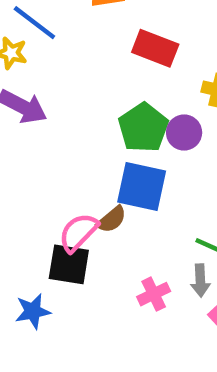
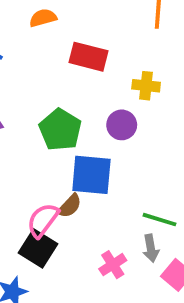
green pentagon: (143, 128) -> (60, 130), moved
black square: (69, 264) -> (38, 248), turned 30

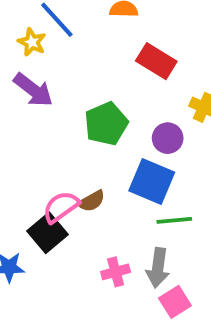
blue square: (91, 175) -> (152, 182), moved
green line: (159, 220) -> (174, 220), moved, turned -40
gray arrow: (151, 248) -> (158, 268), size x1.4

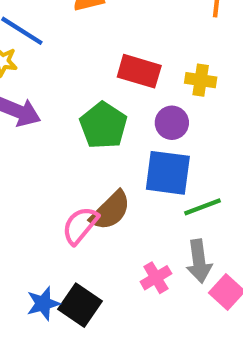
red rectangle: (156, 61) -> (139, 71), moved
brown semicircle: (92, 201) -> (110, 211), size x1.5
black square: (47, 233) -> (80, 305), moved

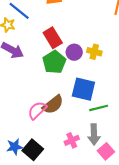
red rectangle: (139, 71) -> (53, 38), moved, turned 36
yellow cross: (201, 80) -> (94, 52), moved
purple circle: (172, 123) -> (74, 52), moved

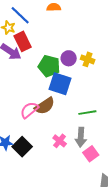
red rectangle: (53, 38) -> (23, 41), moved
green pentagon: (54, 62) -> (49, 66), turned -30
blue square: (83, 89) -> (60, 84), moved
pink cross: (72, 140) -> (60, 141), turned -32

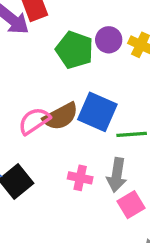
blue square: (60, 84) -> (97, 112), moved
pink cross: (60, 141) -> (80, 178), turned -32

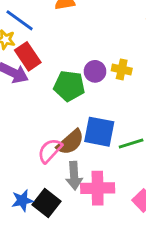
gray arrow: (117, 175) -> (74, 176), moved
pink cross: (80, 178) -> (98, 188), size x1.6

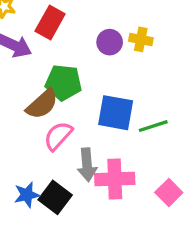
red rectangle: (28, 56) -> (50, 22), moved, turned 64
green pentagon: (69, 86) -> (63, 82), moved
brown semicircle: (70, 142) -> (42, 104), moved

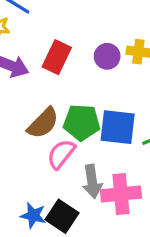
red rectangle: (50, 22) -> (57, 57), moved
green pentagon: (63, 82) -> (82, 122), moved
blue star: (27, 195) -> (33, 215), turned 30

